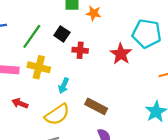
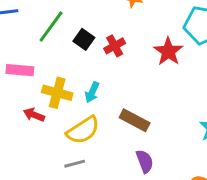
black square: (62, 34) -> (84, 39), moved
red cross: (80, 50) -> (115, 46), turned -35
yellow cross: (39, 67) -> (57, 93), moved

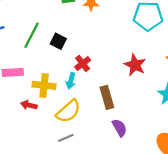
red cross: (115, 46) -> (83, 63), moved
red star: (168, 51) -> (135, 65), moved
brown rectangle: (135, 120) -> (107, 97), turned 55

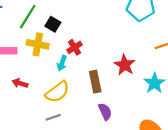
red star: (135, 65) -> (125, 65), moved
yellow cross: (44, 85) -> (38, 44), moved

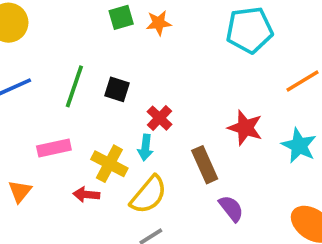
yellow cross: (38, 44) -> (109, 164), moved, turned 30

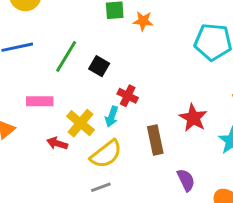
red cross: (160, 118) -> (128, 96), turned -30
purple semicircle: (231, 208) -> (186, 180), moved

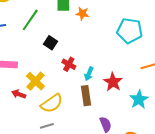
green line: (66, 56) -> (30, 20), moved
cyan arrow: (112, 117) -> (89, 74), moved

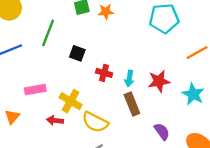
red star: (113, 82) -> (159, 81), turned -30
yellow semicircle: (52, 103) -> (95, 122), turned 75

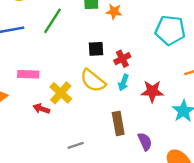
black square: (77, 53) -> (96, 49), moved, turned -35
red cross: (104, 73) -> (122, 59), moved, turned 35
brown rectangle: (132, 104) -> (118, 123), moved
yellow semicircle: (95, 122) -> (93, 81), moved

